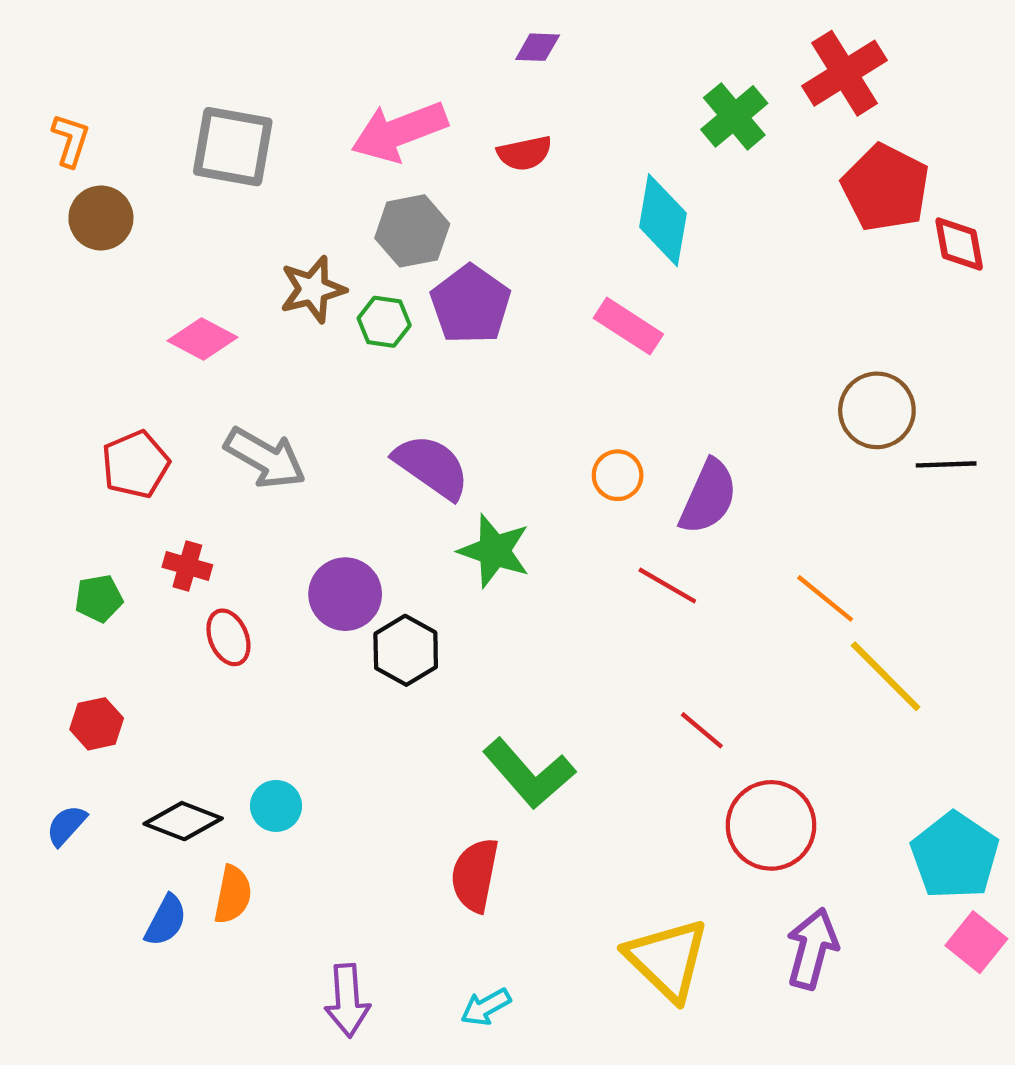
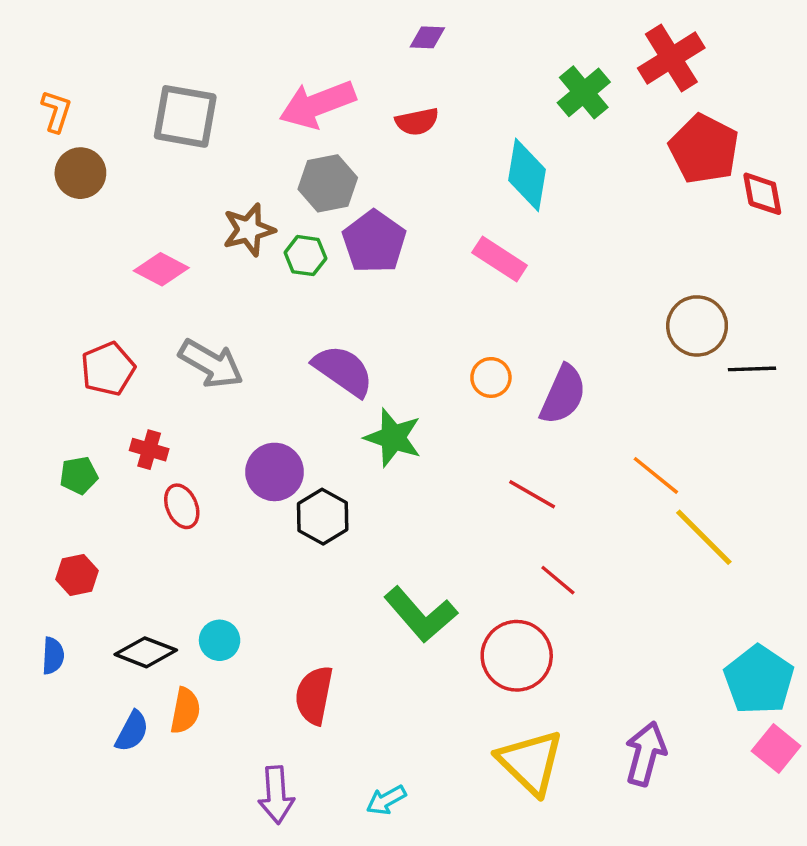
red line: (667, 585) -> (532, 494), moved
blue semicircle: (66, 825) -> (53, 656), turned 141
red circle: (771, 825) -> (517, 656), moved
red semicircle: (475, 875) -> (314, 695), moved

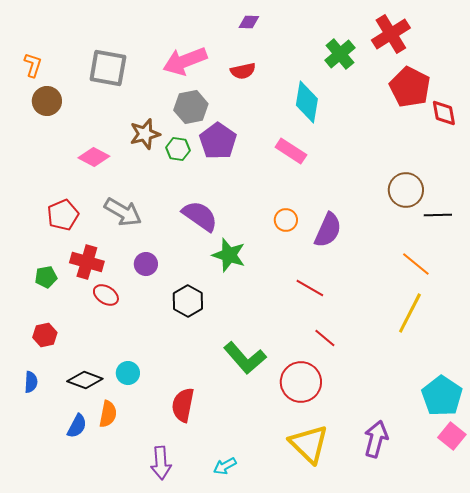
red cross: (149, 450) -> (87, 262), size x1.5
purple circle: (275, 472) -> (146, 264), moved, size x0.7
orange line: (656, 475) -> (416, 264), moved
red ellipse: (182, 506) -> (106, 295), turned -35
yellow line: (704, 537) -> (410, 313), turned 72

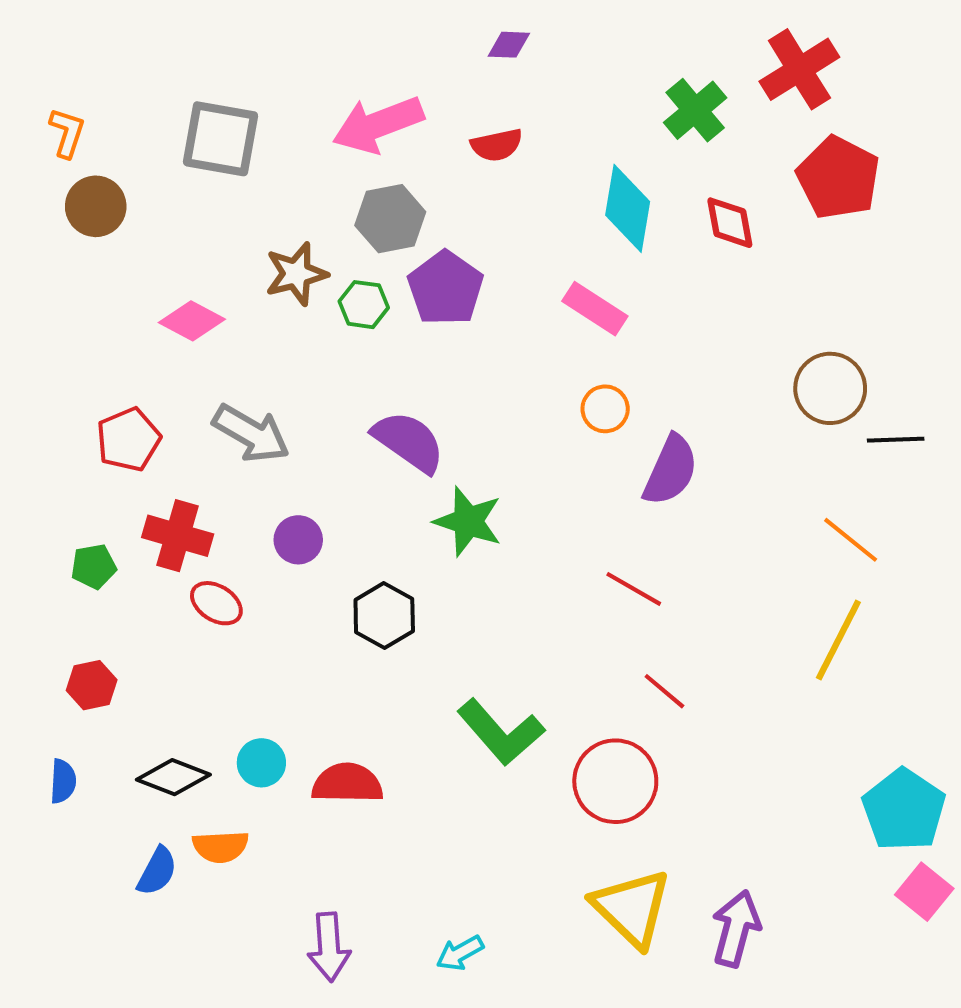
red diamond: (444, 113) -> (730, 223), moved
orange circle: (286, 220) -> (605, 409), moved
red semicircle: (183, 405) -> (347, 783), moved, turned 80
orange semicircle: (108, 414) -> (220, 847), turned 76
purple arrow: (376, 439) -> (736, 929), moved

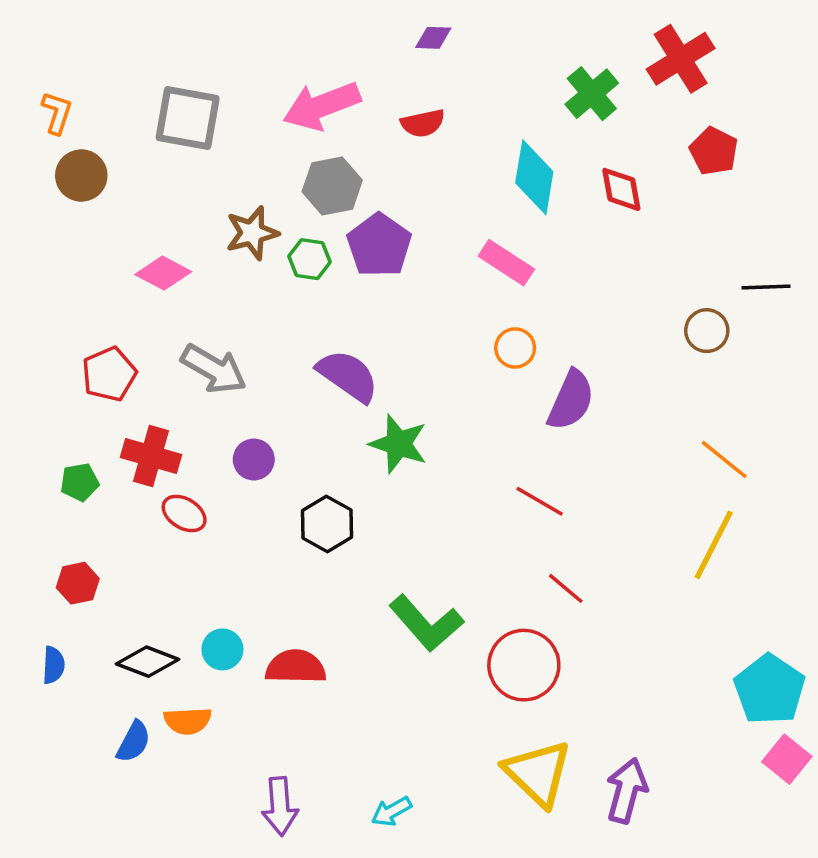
red pentagon: (838, 178) -> (714, 151), size x0.7
brown circle: (830, 388) -> (707, 331), size x0.7
black line: (896, 440) -> (766, 287), moved

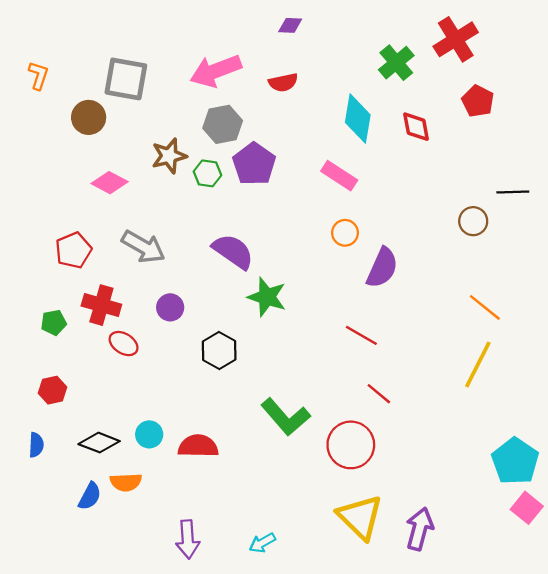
brown circle: (81, 175) -> (89, 117), moved

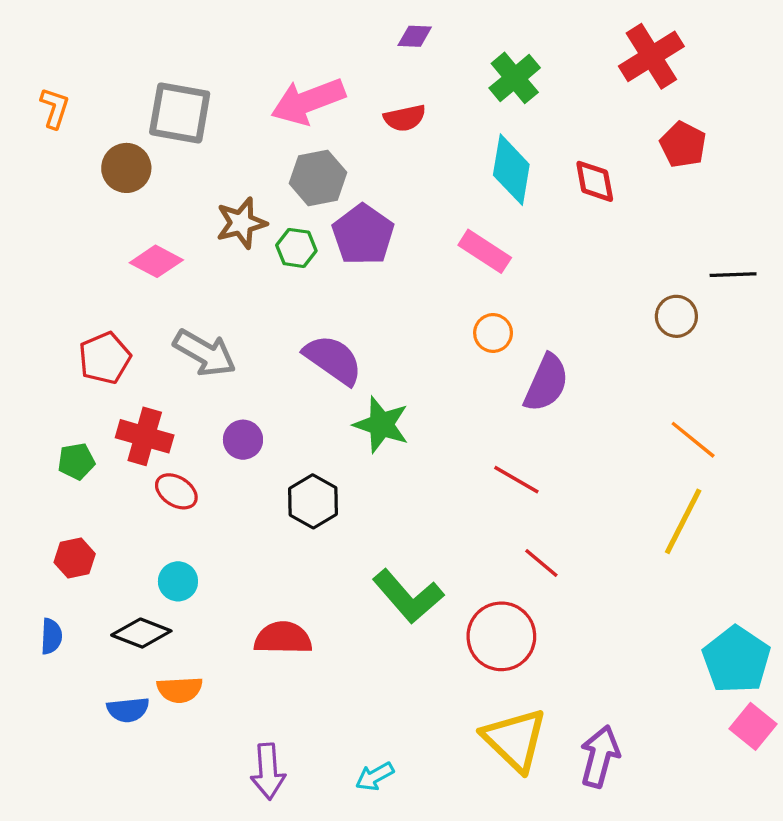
green cross: (396, 63) -> (515, 78), moved
cyan circle: (149, 434) -> (178, 581), moved
blue semicircle: (90, 496) -> (128, 710), turned 56

